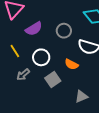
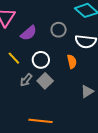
orange semicircle: (71, 64) -> (72, 62), turned -120
gray square: (53, 80) -> (45, 81), moved

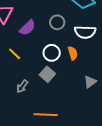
white circle: (41, 60) -> (52, 53), moved
gray arrow: (26, 80) -> (22, 86), moved

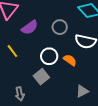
orange semicircle: (73, 53) -> (70, 60), turned -48
gray arrow: (22, 86) -> (20, 94), moved, turned -56

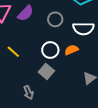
purple semicircle: (30, 27) -> (25, 13), moved
orange semicircle: (70, 60) -> (71, 50), turned -48

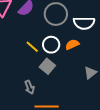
gray circle: (55, 19) -> (56, 14), size x1.5
yellow line: (13, 52) -> (32, 47), moved

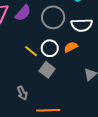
gray arrow: (30, 87) -> (22, 93), moved

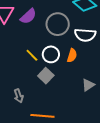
orange semicircle: (71, 47) -> (72, 56), turned 128

